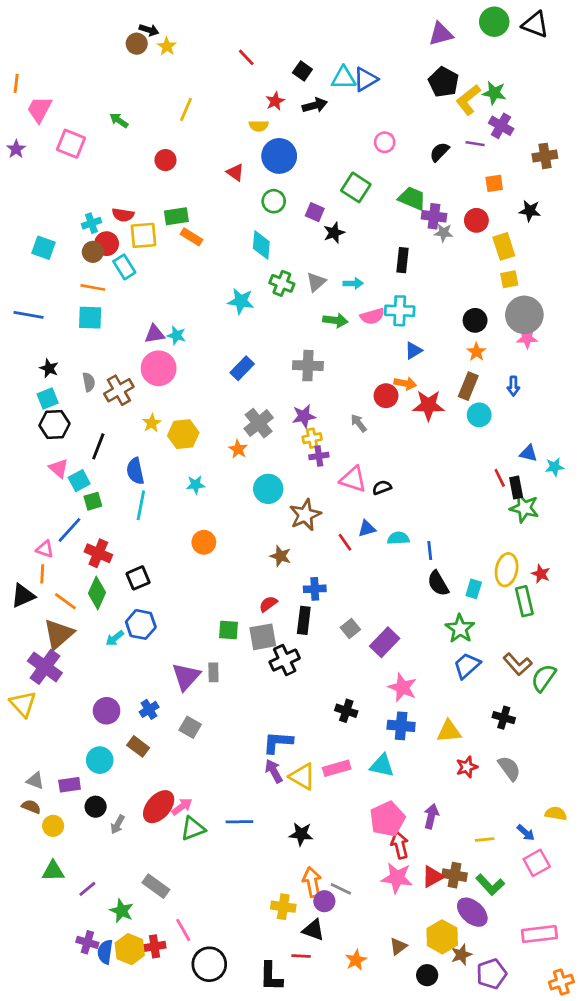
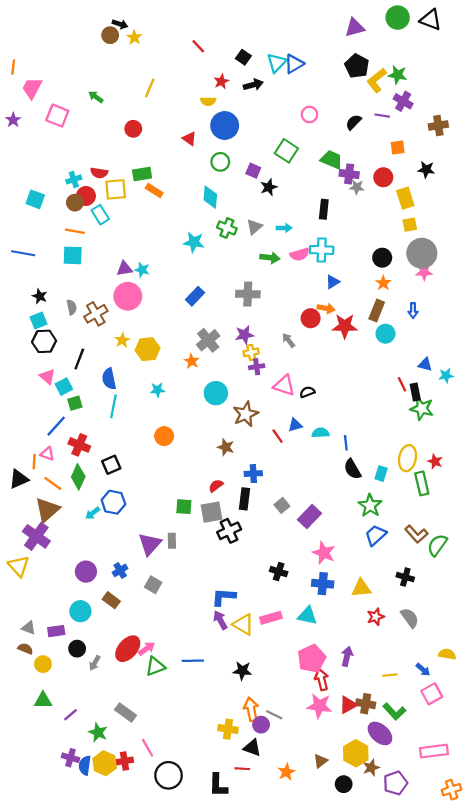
cyan triangle: (344, 78) -> (276, 63), turned -45
pink triangle: (45, 549) -> (47, 454), moved

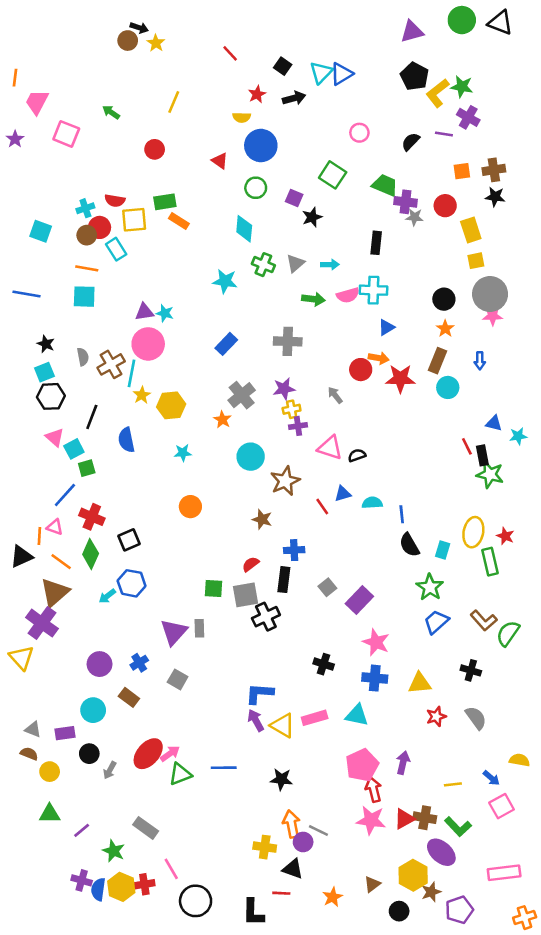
brown cross: (438, 125) -> (494, 170), moved
cyan line: (113, 406) -> (132, 373), moved

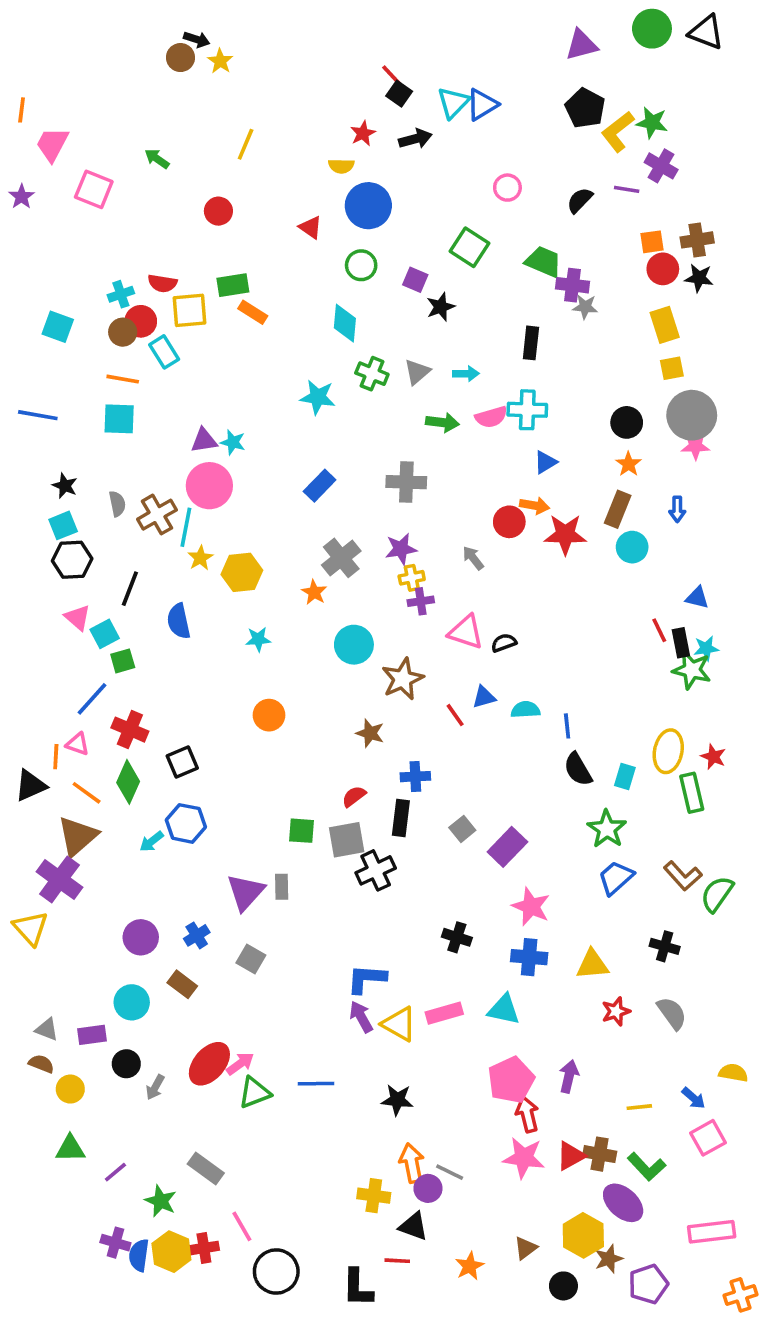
red line: (230, 53) -> (392, 76), moved
red circle: (445, 206) -> (663, 269), moved
cyan star: (518, 436) -> (706, 648), moved

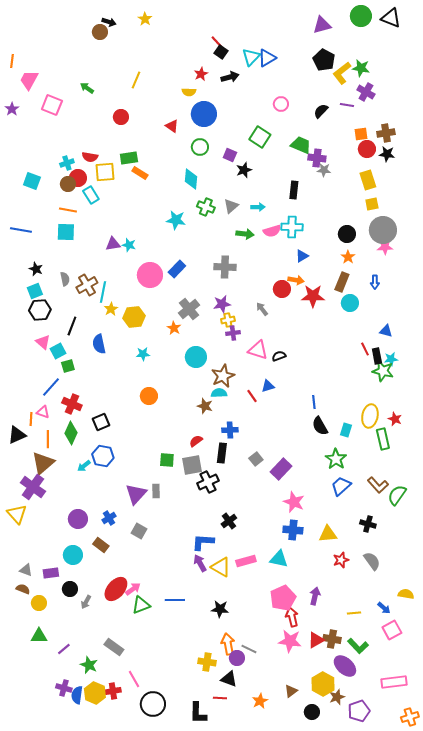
yellow star: (220, 61) -> (145, 19), moved
pink circle: (209, 486) -> (150, 275), moved
cyan semicircle: (526, 710) -> (219, 393), moved
orange line: (87, 793) -> (48, 439), turned 54
black cross: (457, 937) -> (229, 521), moved, turned 35

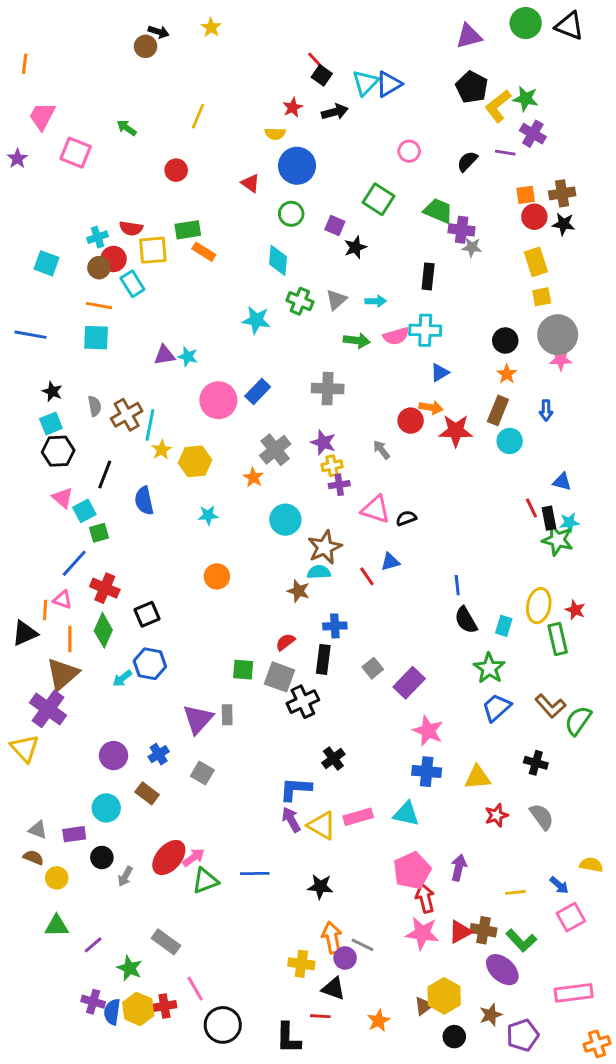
orange line: (12, 61) -> (25, 64), moved
purple star: (222, 304) -> (323, 442), turned 30
gray square: (192, 465) -> (280, 677), turned 30
yellow hexagon: (323, 684) -> (444, 996), moved

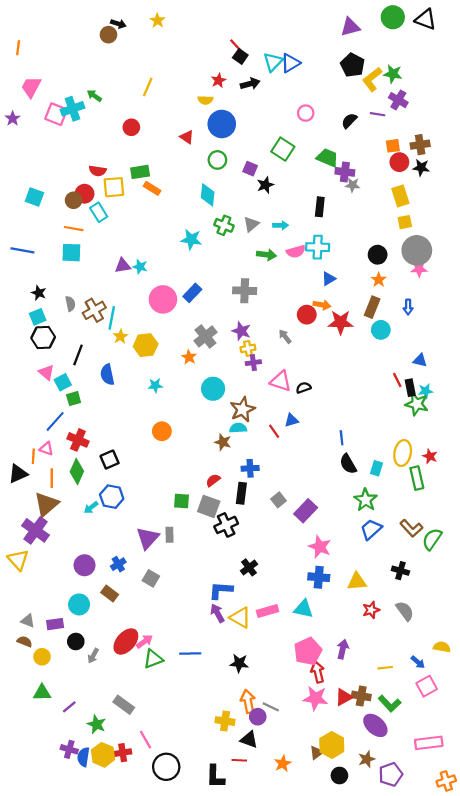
cyan cross: (97, 237) -> (73, 109), moved, size x1.5

